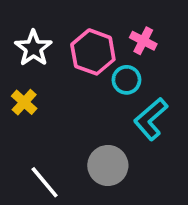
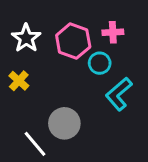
pink cross: (143, 41) -> (113, 32), turned -30
gray circle: (108, 165) -> (64, 123), moved

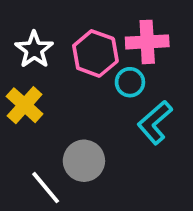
pink cross: (113, 32) -> (147, 42), size x1.5
yellow cross: (19, 81) -> (25, 105), size x1.4

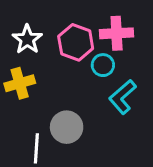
yellow cross: (25, 105) -> (20, 83), turned 32
white line: (46, 188) -> (36, 148), turned 44

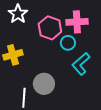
white star: (27, 39) -> (18, 14), moved

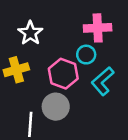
white star: (18, 14) -> (30, 33), moved
pink hexagon: (50, 28) -> (63, 74), moved

